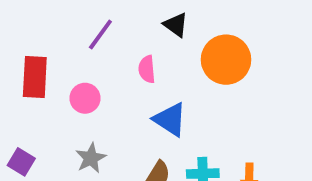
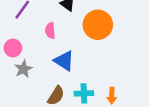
gray star: (91, 158) -> (23, 69), moved

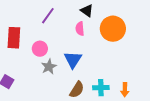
pink semicircle: (50, 31) -> (80, 29), moved
blue triangle: (64, 61) -> (73, 60), moved, turned 30

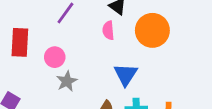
blue triangle: (73, 60) -> (126, 75), moved

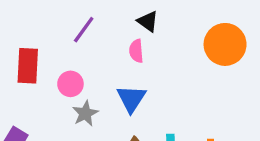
orange circle: (152, 30) -> (225, 44), moved
blue triangle: (126, 75) -> (131, 99), moved

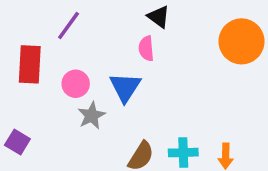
purple line: (84, 30) -> (69, 26), moved
blue triangle: (131, 99) -> (125, 87), moved

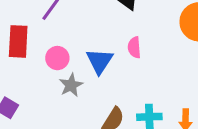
pink semicircle: (146, 48) -> (134, 47), moved

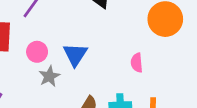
pink semicircle: (134, 47) -> (137, 63), moved

